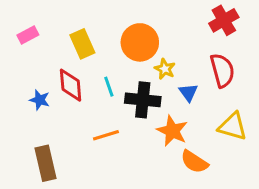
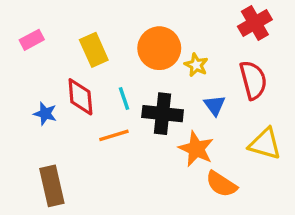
yellow star: (165, 69) -> (196, 65), moved
orange line: (106, 135) -> (114, 135), moved

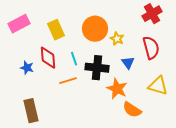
pink rectangle: (32, 40) -> (19, 24), size x1.5

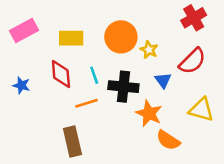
yellow rectangle: (56, 30) -> (71, 38), turned -66
red semicircle: (151, 48) -> (192, 61), turned 60
blue star: (27, 68) -> (21, 85), moved
brown rectangle: (31, 111) -> (72, 142), moved

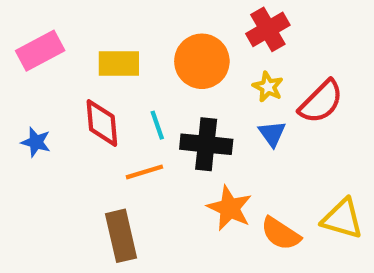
red cross: (194, 18) -> (268, 29), moved
yellow star: (149, 50) -> (268, 87), moved
yellow triangle: (201, 110) -> (342, 219), moved
orange star: (149, 113) -> (230, 208), moved

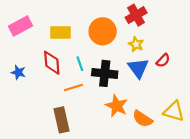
red semicircle: (321, 102) -> (163, 60), moved, size x0.6
blue triangle: (272, 134) -> (138, 68), size x1.5

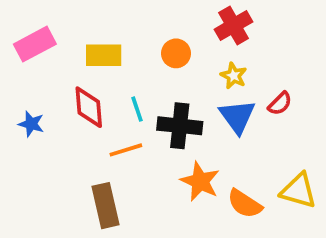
orange circle: (103, 31) -> (176, 53), size x0.6

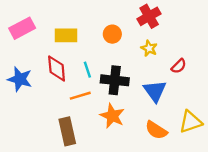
blue triangle: (237, 116) -> (155, 91), moved
blue star: (31, 124) -> (20, 79), size x1.5
orange star: (200, 181) -> (112, 116), moved
yellow triangle: (299, 191) -> (191, 122), turned -35

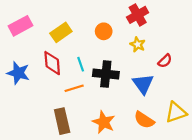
yellow rectangle: (66, 35) -> (61, 32), turned -35
orange star: (112, 116) -> (104, 122), moved

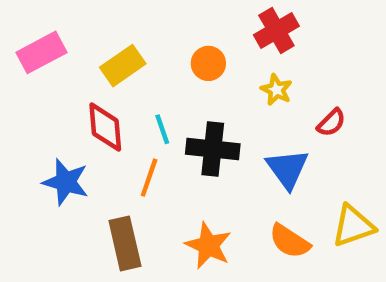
blue star: (18, 73) -> (66, 182), moved
orange line: (74, 88) -> (149, 178), turned -54

